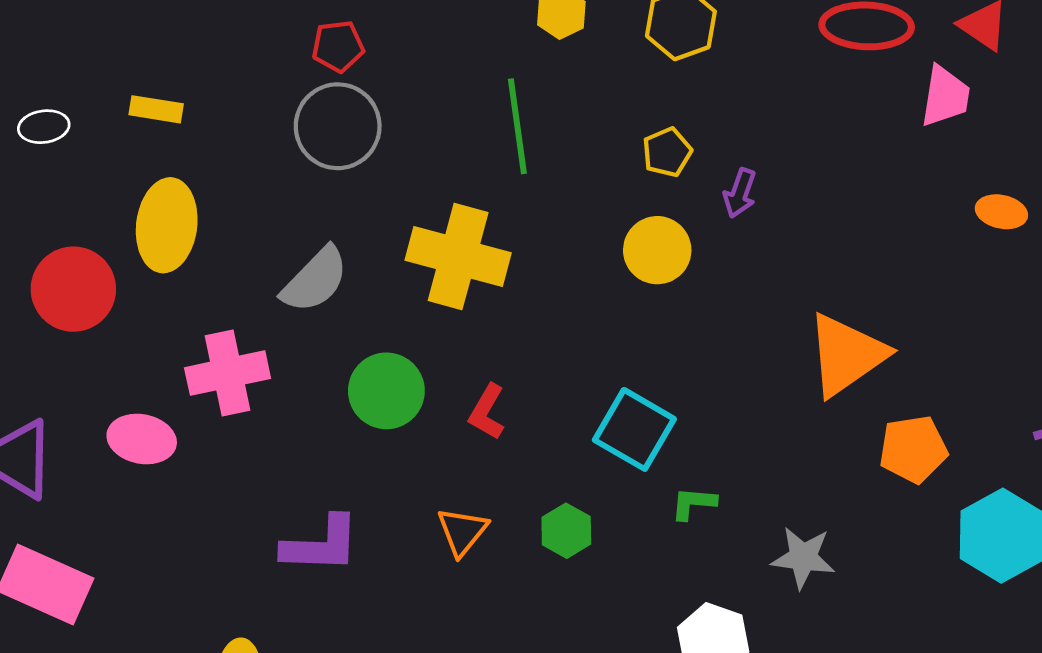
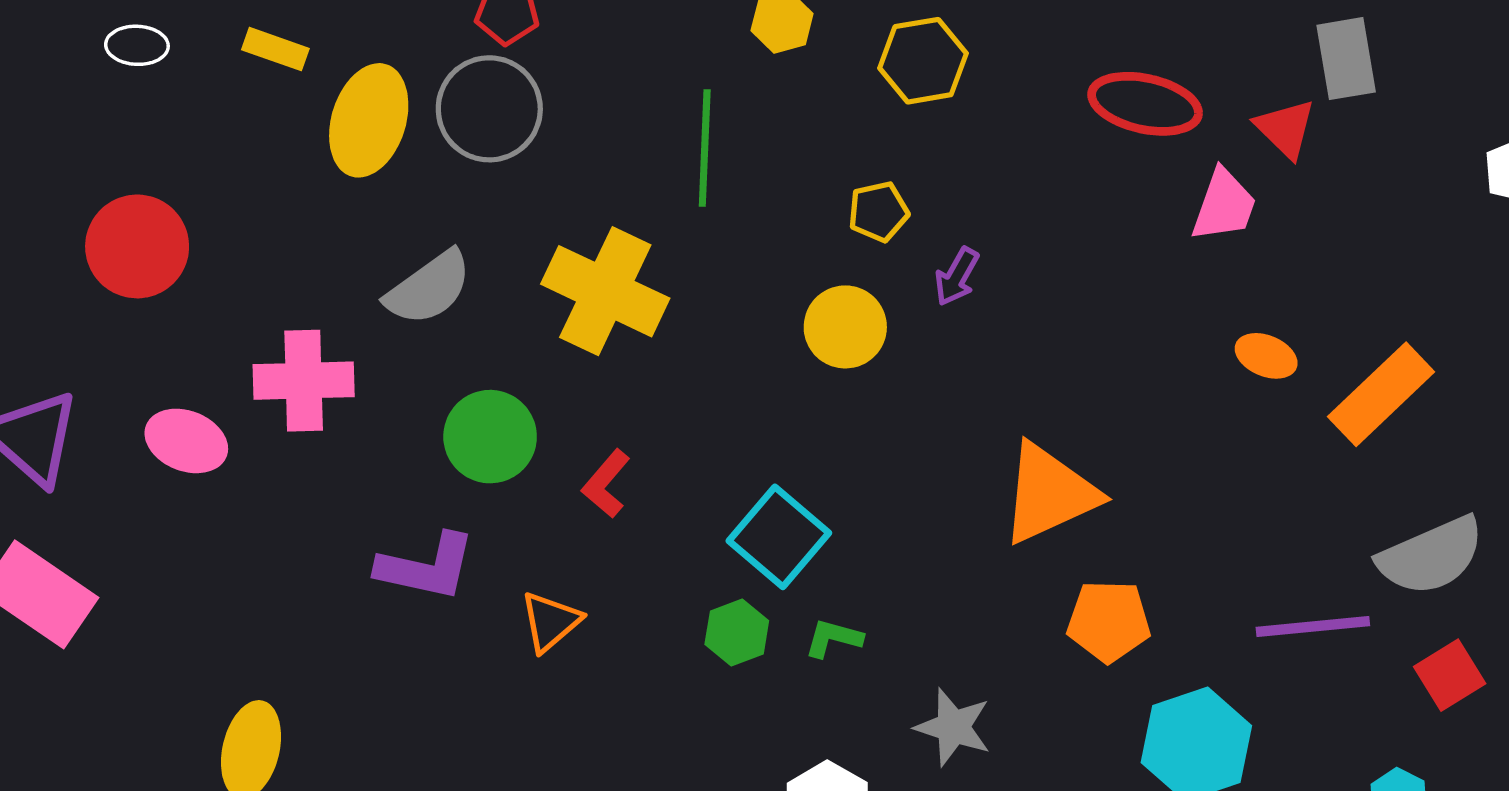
yellow ellipse: (167, 225) -> (369, 120), moved
green hexagon: (566, 531) -> (737, 632), moved
purple L-shape: (321, 545) -> (426, 567), moved

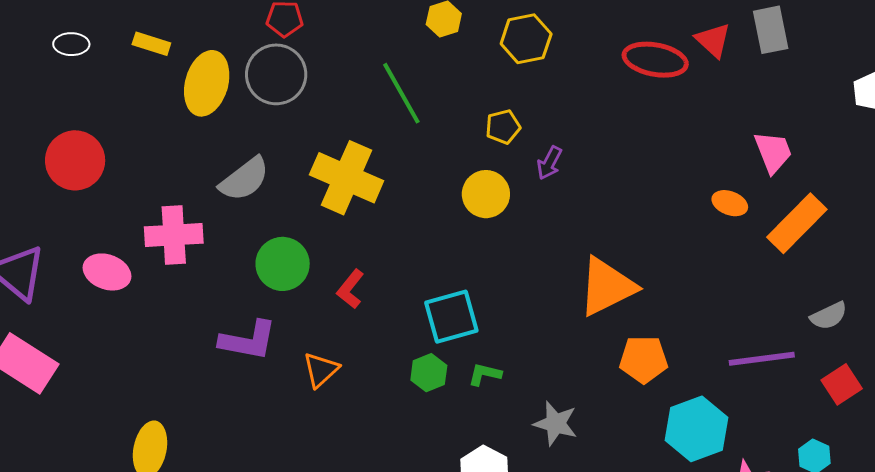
red triangle: (1285, 128) -> (713, 40), moved
green line: (705, 148) -> (401, 93), turned -30
pink trapezoid: (1224, 205) -> (773, 152), moved, turned -39
cyan square: (779, 537) -> (451, 317), turned 36
gray semicircle: (1431, 556) -> (829, 316), size x0.6

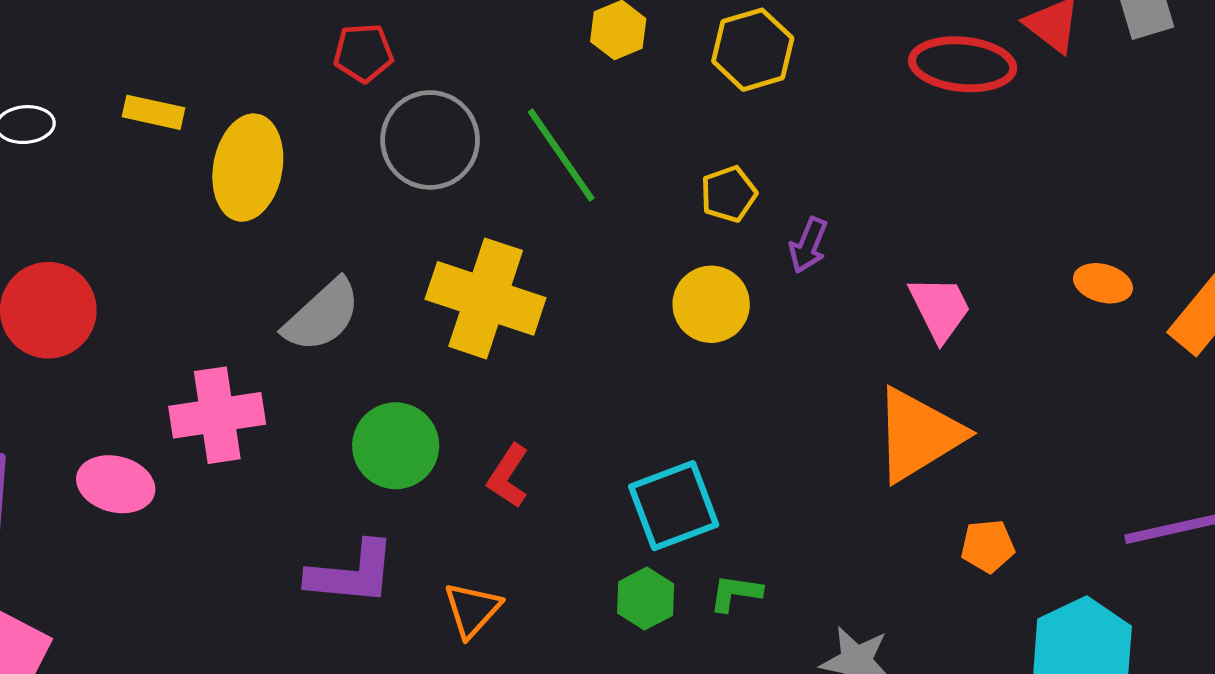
gray circle: (276, 74) -> (430, 140), moved
pink trapezoid: (773, 152) -> (940, 308), moved
orange pentagon: (644, 359) -> (988, 546), size x0.7

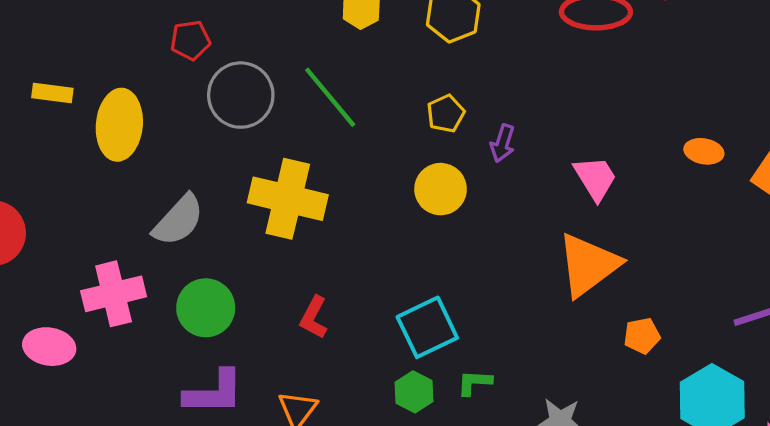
green circle: (396, 446) -> (206, 308), moved

